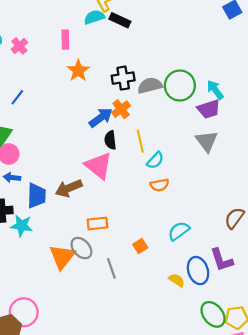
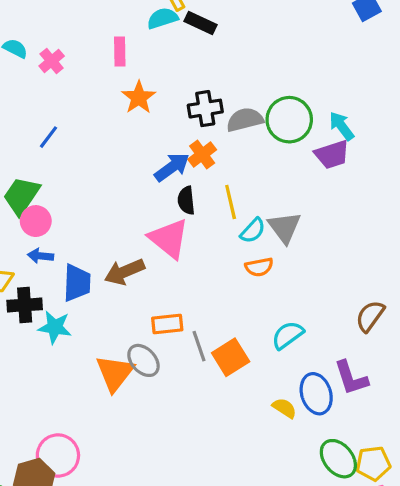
gray triangle: (207, 141) -> (284, 227), moved
orange square: (140, 246) -> (231, 357), size x1.6
gray line: (111, 268) -> (199, 346), moved

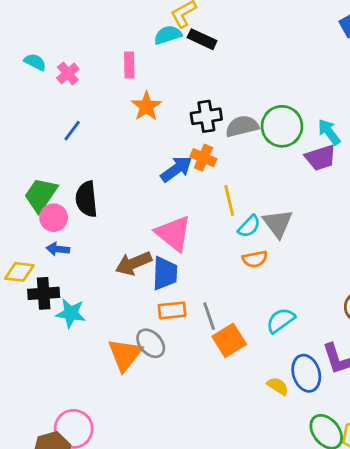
blue line: (48, 137) -> (72, 131), moved
orange cross: (202, 155) -> (203, 158), turned -30
black semicircle: (186, 200) -> (86, 199), moved, size x1.4
blue trapezoid: (77, 283) -> (165, 273), moved
gray line: (199, 346) -> (209, 316), moved

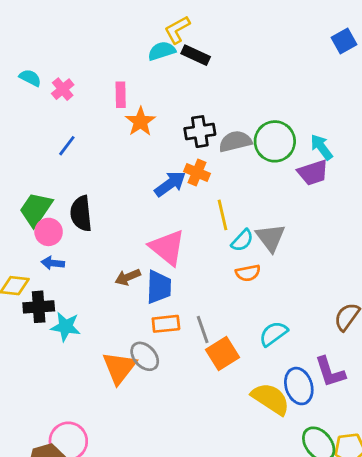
pink rectangle: (129, 65) -> (121, 95), moved
brown arrow: (134, 263) -> (128, 277), size x0.7
yellow semicircle: (278, 386) -> (271, 399), size x1.8

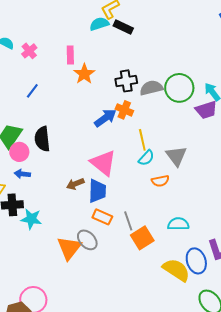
cyan semicircle: (242, 240) -> (146, 158), moved
orange rectangle: (166, 324) -> (102, 217), turned 30
cyan semicircle: (273, 334) -> (178, 224), turned 35

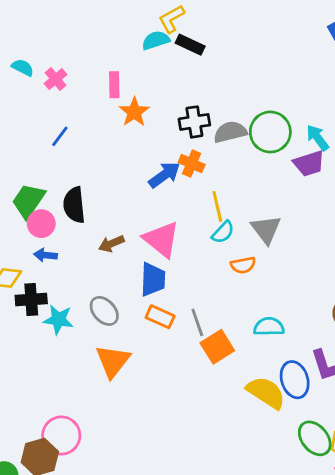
brown arrow: (75, 184) -> (111, 244), moved
gray ellipse: (87, 240) -> (104, 311), moved

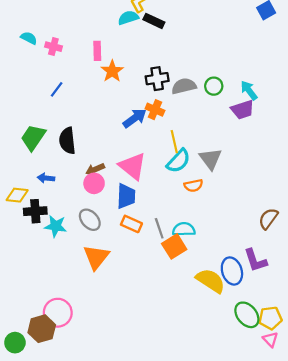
pink cross: (56, 79) -> (53, 47), turned -35
green circle: (270, 132) -> (214, 86), size x0.6
pink circle: (41, 224) -> (94, 183), moved
cyan semicircle: (223, 232) -> (178, 161), size x1.4
cyan semicircle: (269, 327) -> (184, 229), moved

